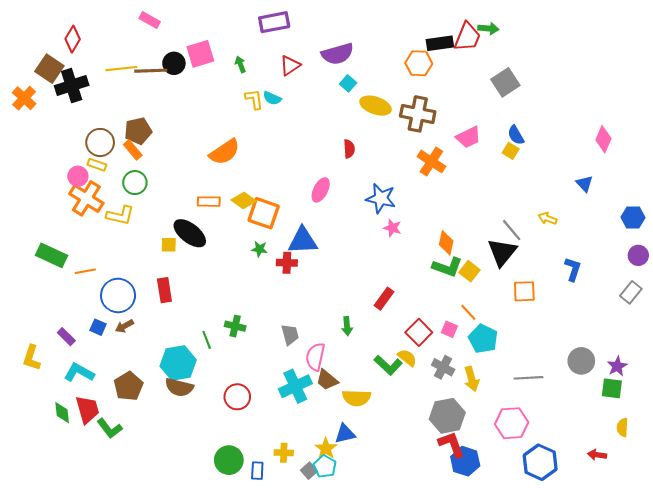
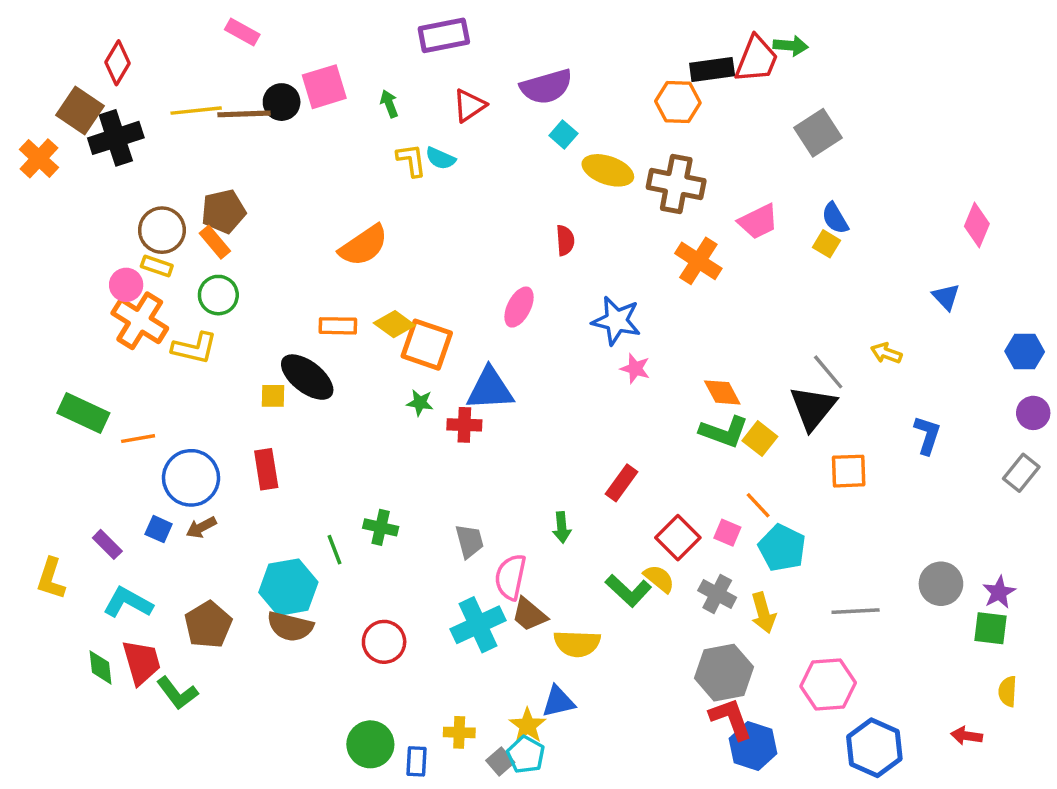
orange diamond: (446, 243) -> (722, 392), turned -40

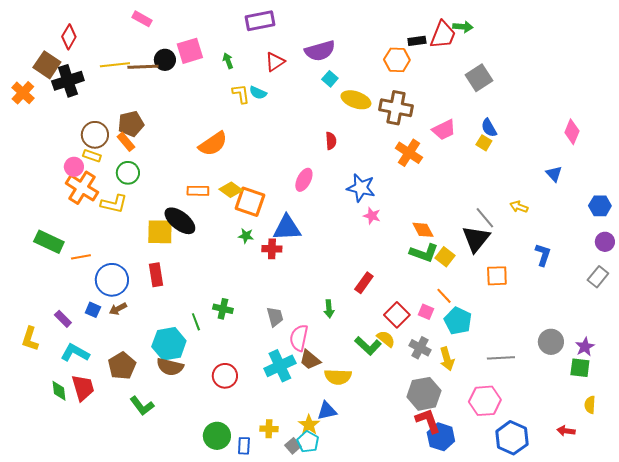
black rectangle: (712, 70) -> (417, 41), size x0.7
yellow square: (273, 396) -> (160, 232), size x1.8
green L-shape: (177, 693) -> (142, 406), moved

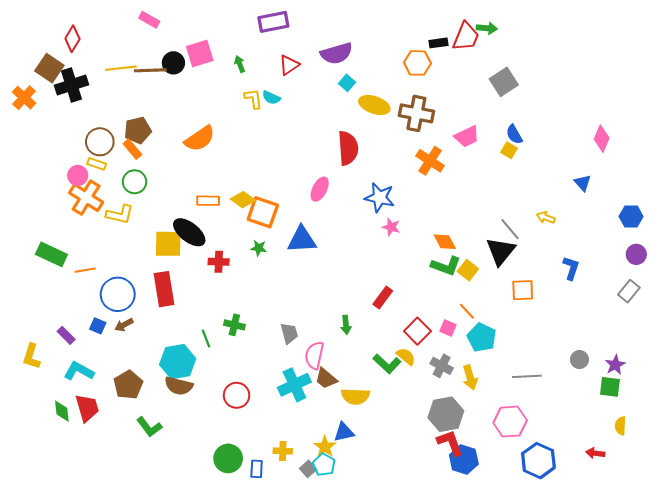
red semicircle: (331, 141) -> (348, 148), size x1.8
orange semicircle: (213, 144) -> (200, 139), moved
red cross: (272, 249) -> (219, 262), moved
red rectangle: (156, 275) -> (164, 289), size x1.4
gray circle: (551, 342) -> (579, 360), size x0.7

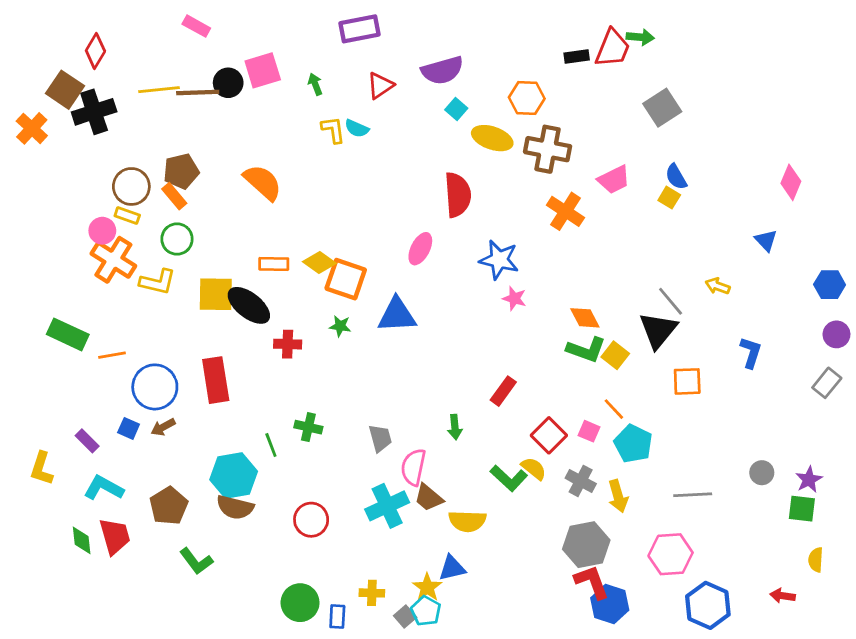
orange hexagon: (417, 63) -> (527, 98), moved
orange semicircle: (200, 139) -> (263, 182), turned -104
yellow square: (168, 244) -> (216, 294), moved

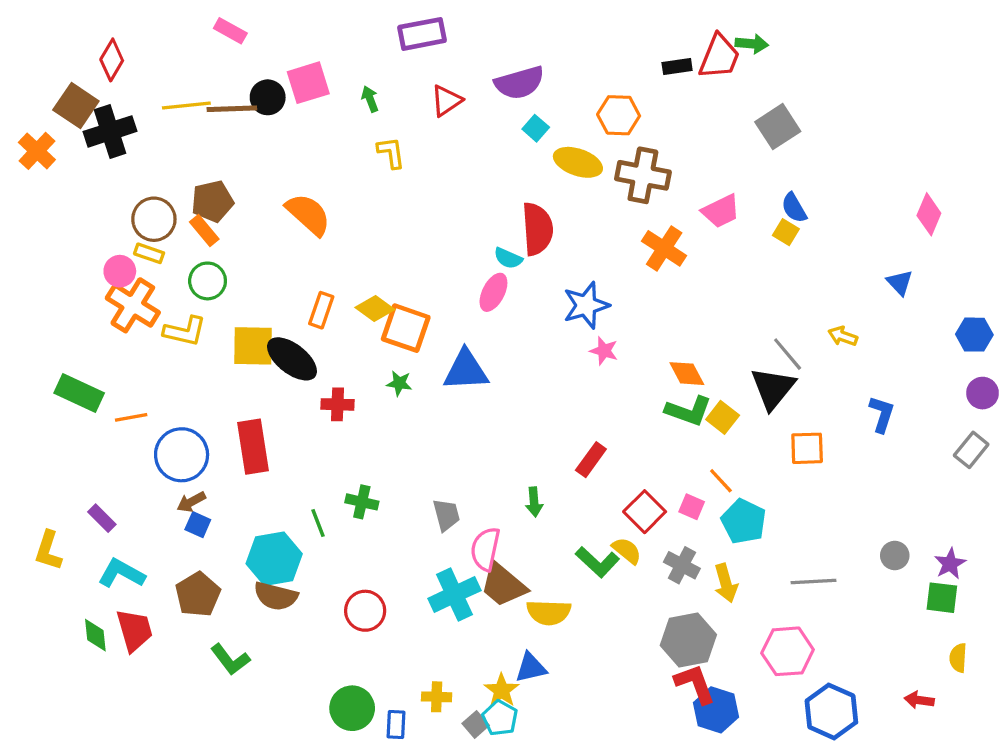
cyan semicircle: (357, 128) -> (508, 258), moved
blue star: (499, 260) -> (586, 305), turned -30
orange rectangle: (274, 264) -> (321, 310), turned -72
blue square: (129, 428) -> (198, 525), moved
brown trapezoid: (429, 498) -> (503, 585), size x1.4

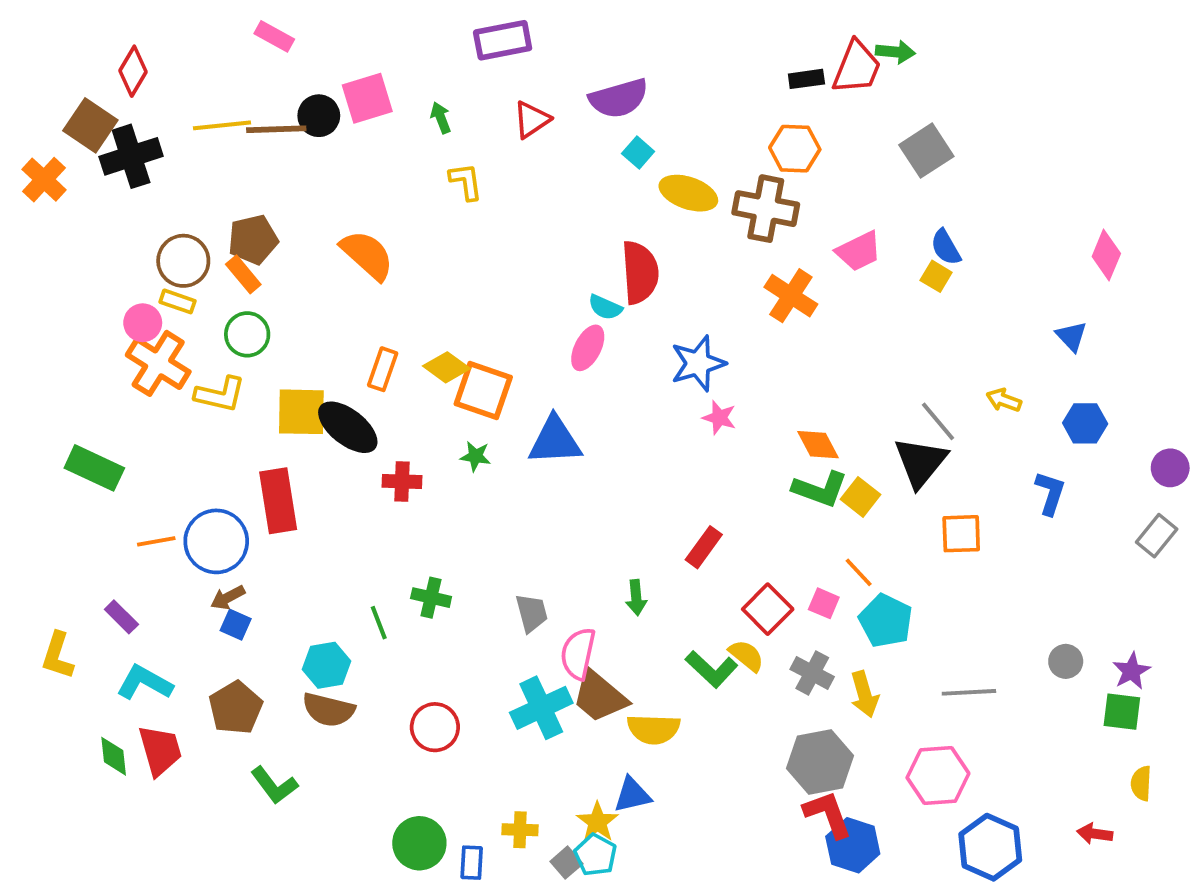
orange hexagon: (619, 115) -> (795, 149), moved
blue hexagon: (974, 335) -> (1085, 423), moved
orange line: (131, 417) -> (156, 541), moved
red rectangle: (253, 447) -> (278, 501), moved
cyan hexagon: (274, 559) -> (327, 665), size x0.7

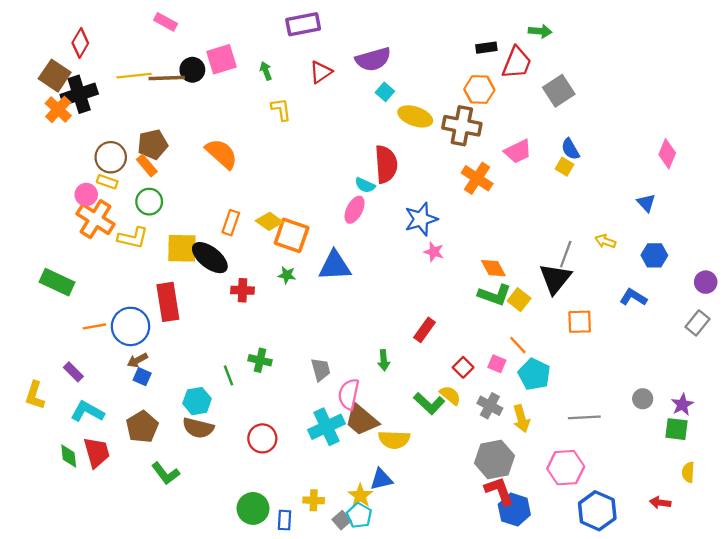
red trapezoid: (857, 67) -> (517, 63), moved
orange cross: (44, 180) -> (58, 109), moved
gray line: (938, 421) -> (566, 254), turned 60
blue L-shape: (1050, 493) -> (633, 297), turned -76
red square: (768, 609) -> (463, 367), size x0.7

